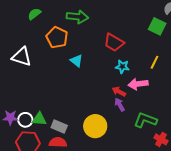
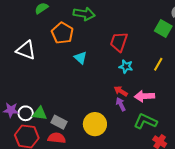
red trapezoid: (114, 42) -> (119, 42), turned 75
pink arrow: (138, 84) -> (144, 96), moved

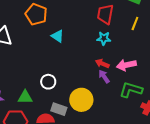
red trapezoid: (119, 42) -> (105, 14), moved
yellow line: (158, 64) -> (135, 23), moved
white circle: (26, 113) -> (48, 82), moved
gray rectangle: (59, 122) -> (59, 109), moved

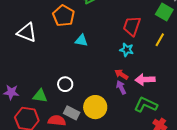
cyan triangle: (58, 36) -> (81, 40), turned -32

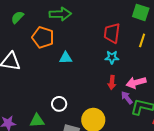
red arrow: (121, 74) -> (112, 82), turned -104
purple arrow: (121, 87) -> (127, 98), moved

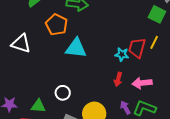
red trapezoid: (112, 33) -> (137, 48), moved
cyan triangle: (66, 58) -> (76, 48), size x1.6
purple arrow: (127, 98) -> (125, 108), moved

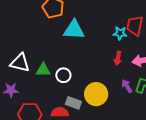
white triangle: (21, 44) -> (20, 63), moved
green triangle: (38, 106) -> (43, 70), moved

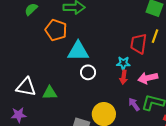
cyan star: (120, 33) -> (123, 63), moved
white circle: (63, 75) -> (88, 72), moved

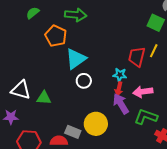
cyan triangle: (78, 51) -> (76, 59), turned -40
purple arrow: (134, 104) -> (121, 104), moved, size x1.5

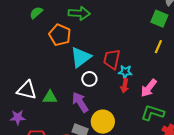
red trapezoid: (137, 57) -> (112, 59), moved
pink arrow: (143, 92) -> (149, 88), turned -42
purple arrow: (121, 104) -> (80, 102), moved

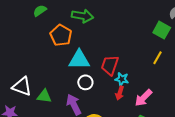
cyan triangle: (81, 57) -> (79, 60), turned 30

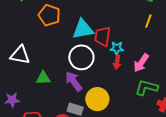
cyan triangle: (79, 60) -> (83, 29), moved
white circle: (85, 82) -> (81, 57), size x1.6
white triangle: (22, 87) -> (20, 55), moved

